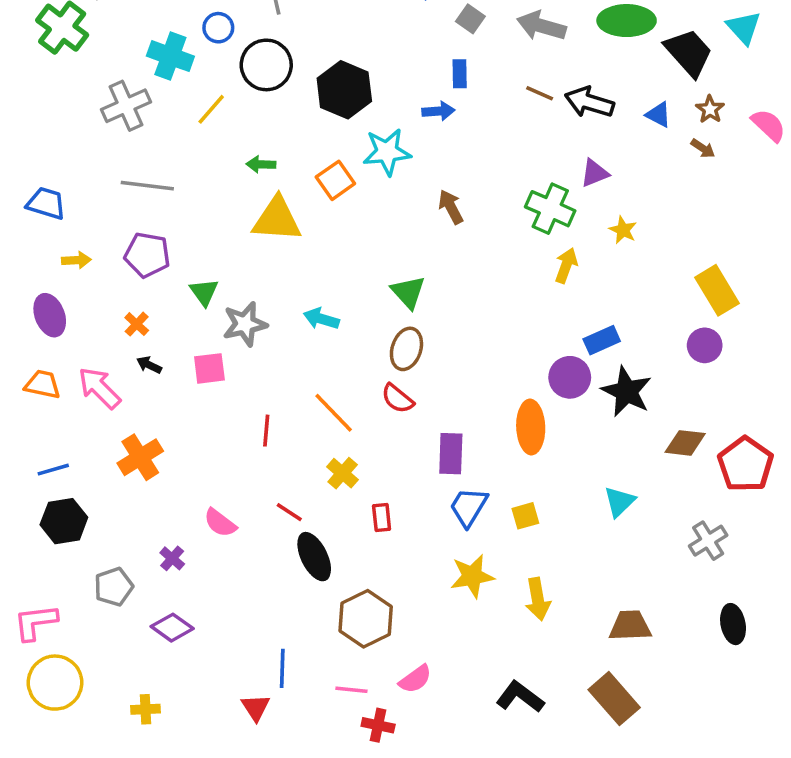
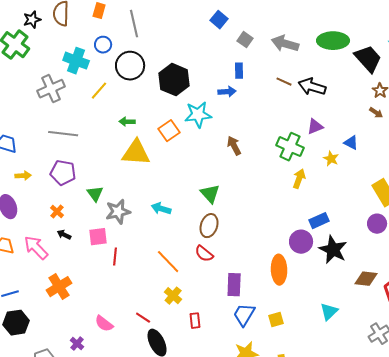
blue triangle: (658, 115) -> (351, 143), moved
red line: (266, 431) -> (115, 257), moved

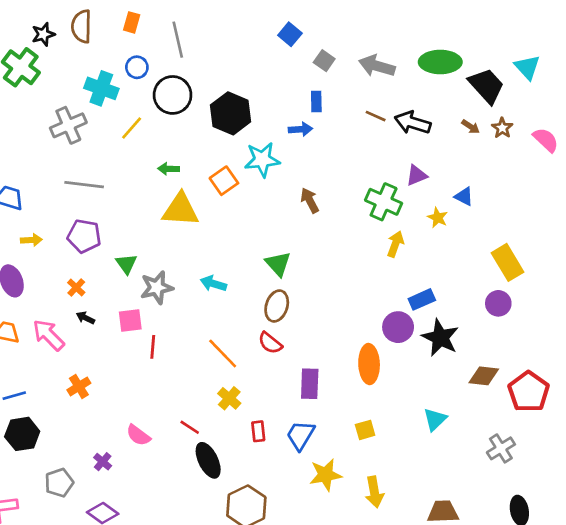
brown arrow: (376, 113) -> (471, 127), moved
orange cross: (59, 287) -> (79, 386), size x0.7
blue trapezoid: (244, 315) -> (300, 435), moved

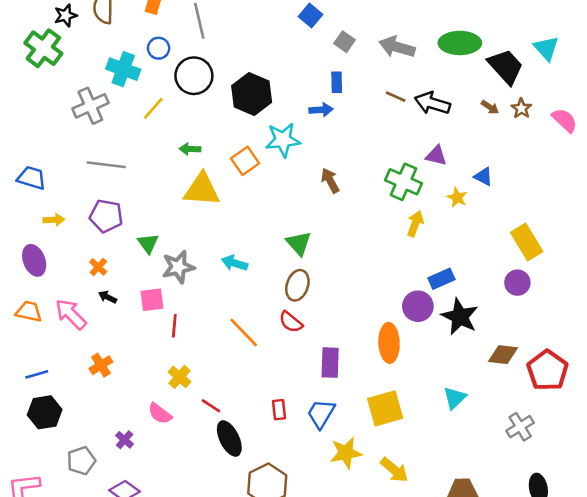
purple triangle: (417, 175) -> (436, 156), turned 35
yellow cross: (229, 398) -> (180, 377), moved
yellow square: (365, 430) -> (385, 408), size x1.8
yellow arrow: (374, 492) -> (394, 470), turned -40

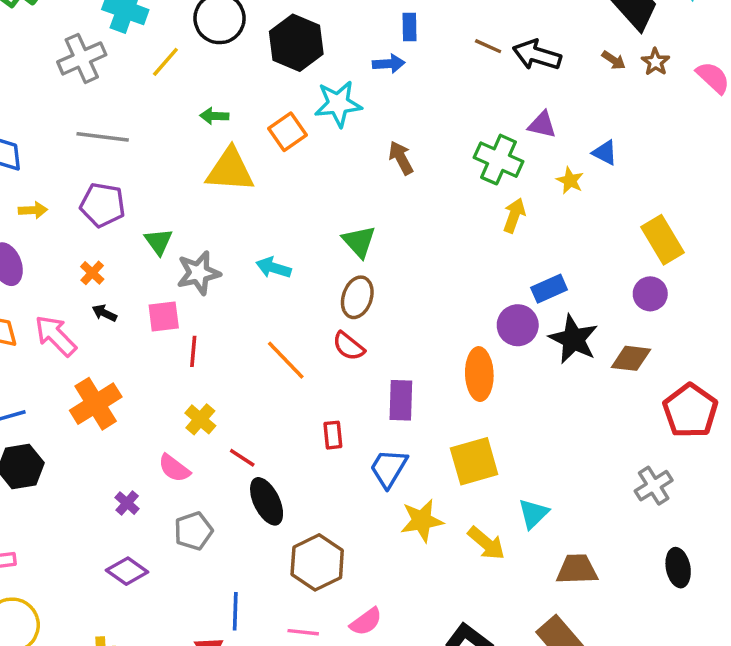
brown diamond: (503, 355) -> (631, 358), moved
orange cross: (101, 365) -> (96, 404), size x1.6
cyan triangle: (455, 398) -> (533, 514), moved
red rectangle: (279, 410) -> (333, 435), moved
gray pentagon: (81, 461) -> (193, 531), moved

